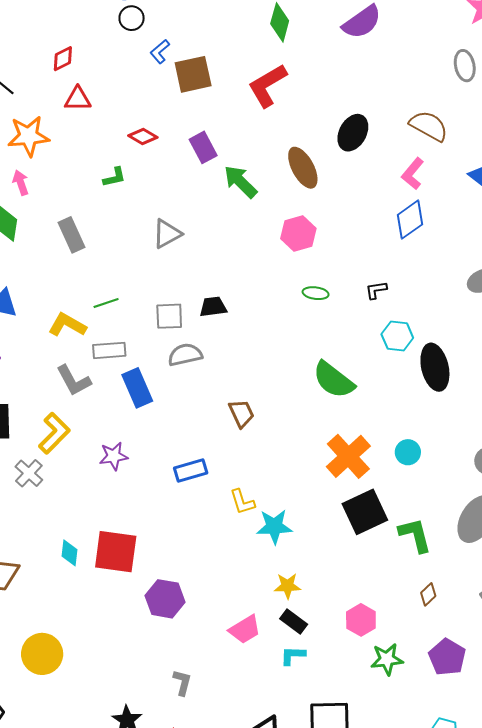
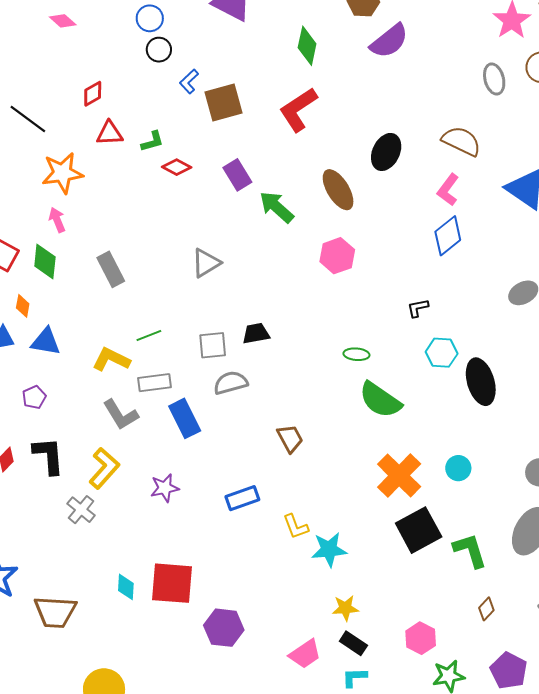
green L-shape: (114, 177) -> (152, 141), moved
green ellipse: (316, 293) -> (356, 354), moved

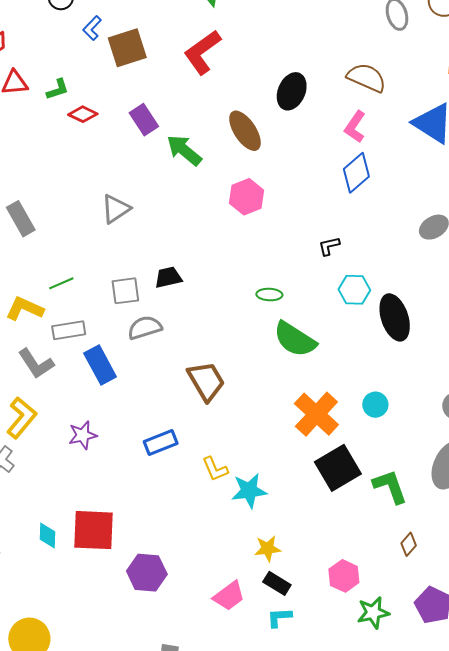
brown trapezoid: (290, 438) -> (206, 381), size x1.4

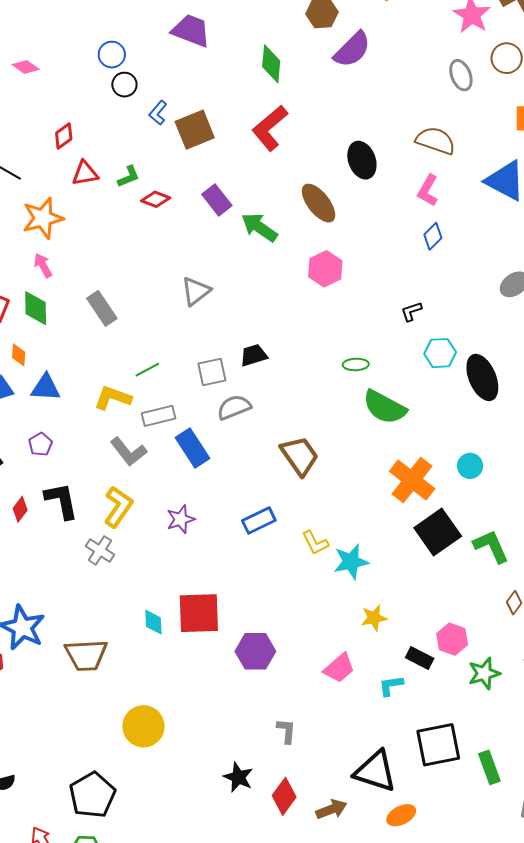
black ellipse: (292, 91) -> (362, 160), turned -39
blue diamond: (356, 173) -> (433, 236), size x0.7
black rectangle: (277, 583) -> (420, 658), moved

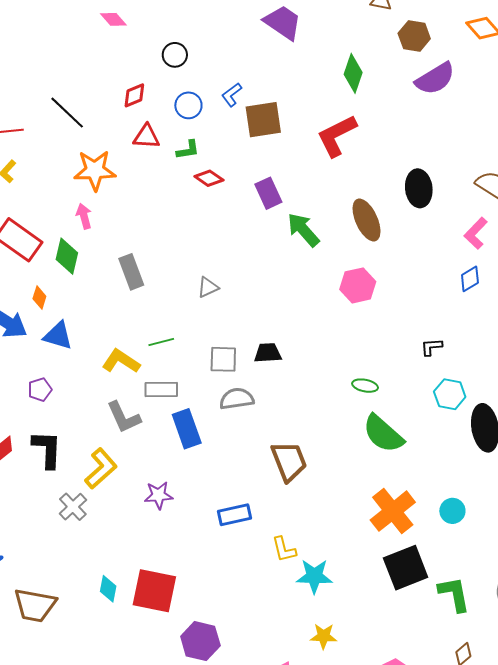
blue circle: (112, 55) -> (188, 105), moved
black circle: (124, 85) -> (175, 55), moved
gray triangle: (196, 291) -> (208, 287), moved, size x0.7

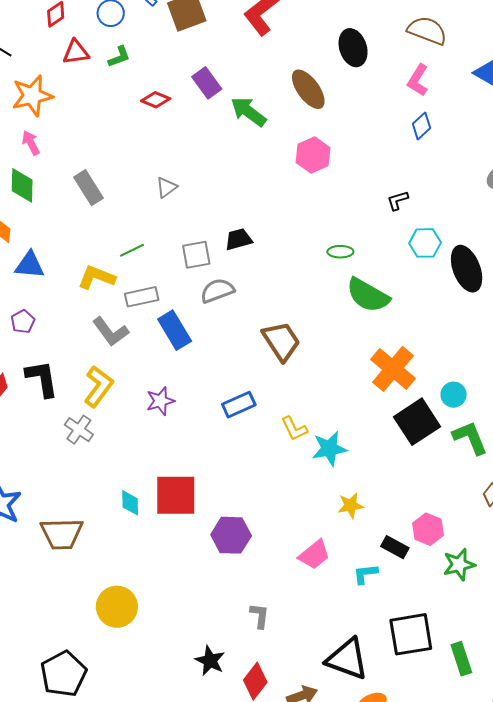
red diamond: (209, 178) -> (156, 100), moved
cyan circle: (452, 511) -> (454, 395), moved

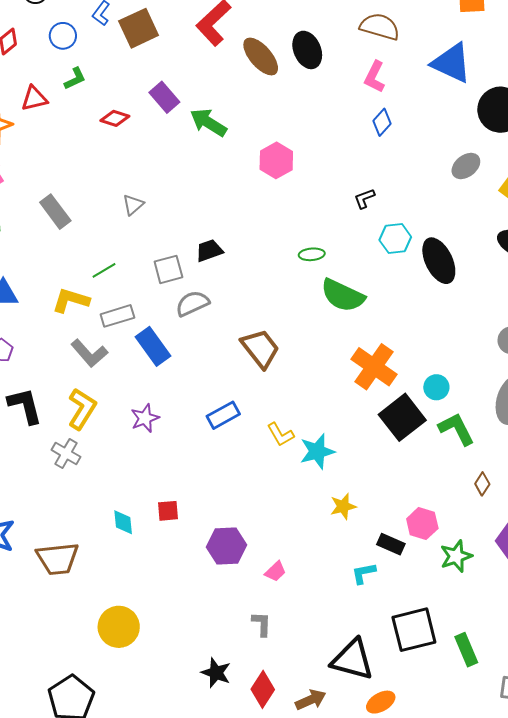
red triangle: (76, 52) -> (34, 98), moved
brown ellipse: (308, 89) -> (261, 56), moved
red square: (176, 495) -> (168, 511), size x0.5
pink trapezoid: (314, 555) -> (275, 571), moved, size x0.7

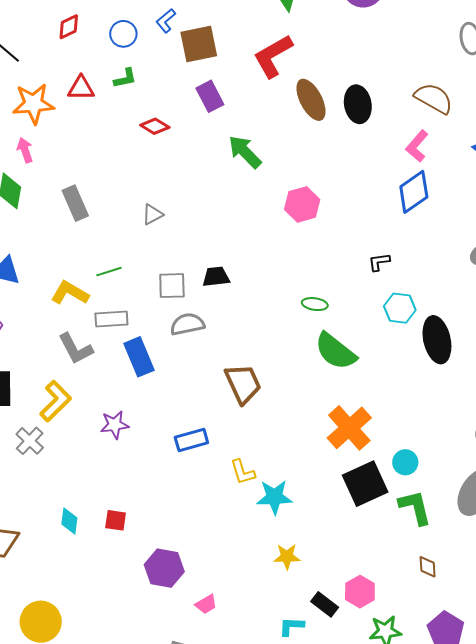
purple rectangle: (164, 97) -> (210, 96), moved
blue diamond: (382, 122) -> (414, 192), size x1.6
brown diamond: (482, 484) -> (428, 567), turned -50

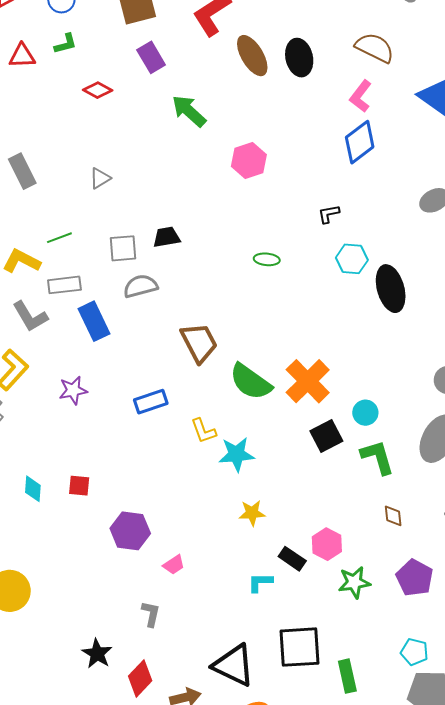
green semicircle: (335, 351) -> (251, 382), moved
black square: (365, 484) -> (326, 436), size x0.7

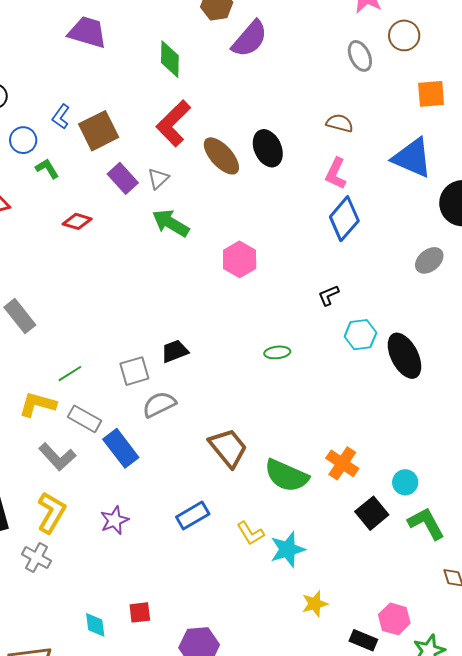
green L-shape: (66, 44) -> (47, 169), moved, turned -95
brown semicircle: (375, 48) -> (340, 123), size x0.7
gray triangle: (100, 178) -> (158, 179), moved
gray rectangle: (64, 285) -> (84, 419), turned 48
orange cross: (308, 381) -> (342, 463), size x0.7

